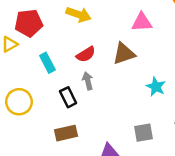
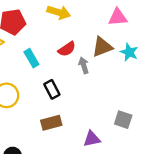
gray arrow: (88, 81) -> (84, 65), moved
cyan star: (156, 87) -> (129, 52), moved
gray square: (144, 133) -> (123, 120), turned 30

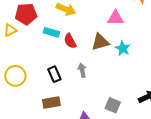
red semicircle: (67, 49) -> (70, 41), turned 91
cyan rectangle: (31, 58) -> (51, 32), moved, turned -49
gray arrow: (84, 65) -> (82, 70), moved

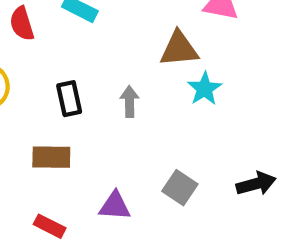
red semicircle: (70, 41) -> (22, 24), moved
cyan star: (123, 48) -> (205, 89), moved

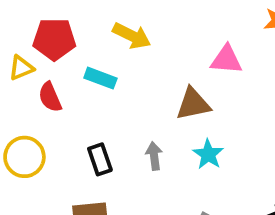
cyan star: (205, 89) -> (208, 154), moved

